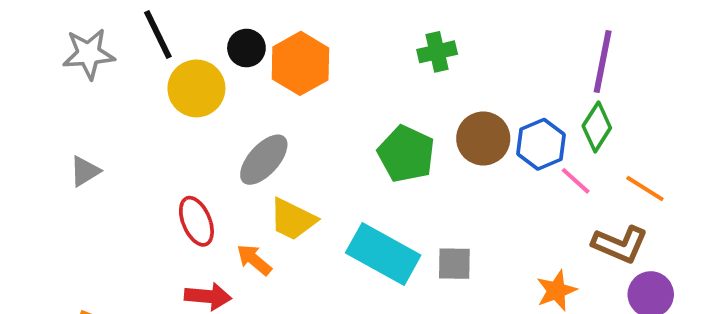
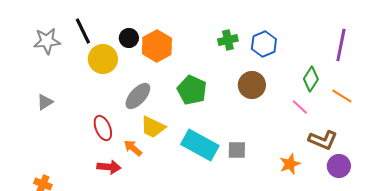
purple line: (603, 61) -> (341, 45), moved
blue hexagon: (541, 144) -> (264, 44), moved
green pentagon: (406, 154) -> (192, 90), moved
orange line: (645, 189) -> (342, 96), moved

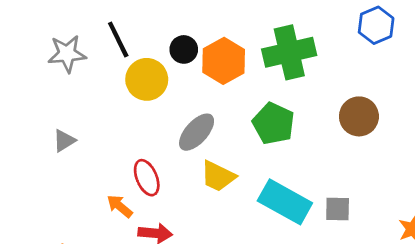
green cross: (228, 40) -> (289, 52), moved, size x1.8
blue hexagon: (264, 44) -> (376, 25), moved
orange arrow: (133, 148) -> (120, 206), moved

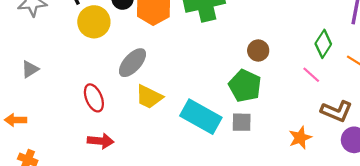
brown circle: (359, 116) -> (258, 51), size x0.7
green pentagon: (273, 124) -> (245, 86), moved
orange arrow: (120, 206) -> (16, 120), moved, turned -40

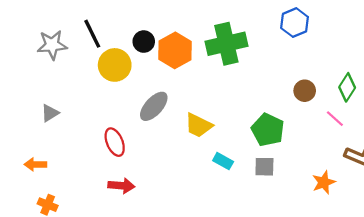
brown circle: (258, 51) -> (305, 91), moved
yellow trapezoid: (149, 97) -> (198, 125), moved
cyan rectangle: (201, 117) -> (223, 161), size x0.5

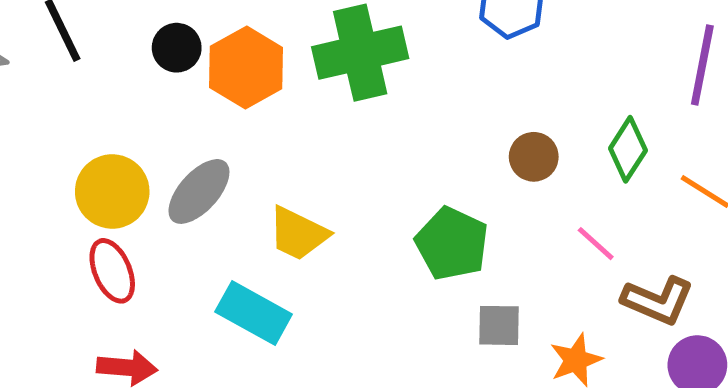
yellow circle: (115, 65) -> (112, 191), moved
pink line: (335, 119) -> (596, 244), moved
cyan rectangle: (223, 161) -> (254, 313), moved, size x1.6
gray square: (264, 167) -> (499, 325), moved

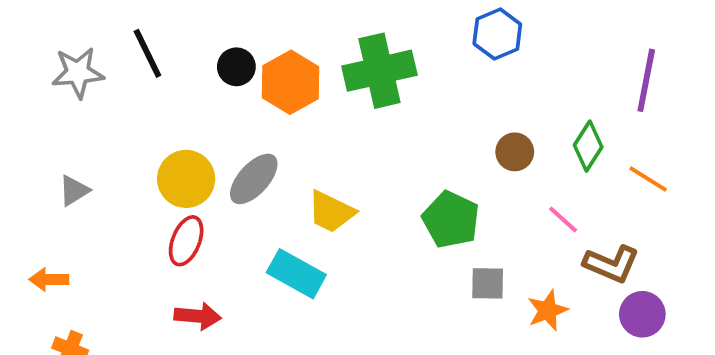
red ellipse: (112, 271) -> (186, 241), turned 45

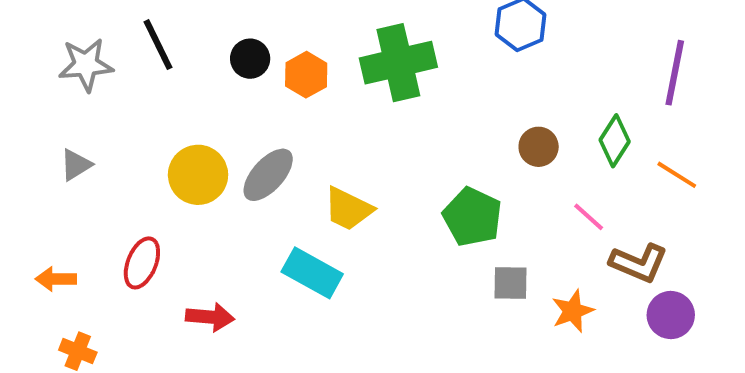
orange hexagon: (290, 82) -> (306, 75), size x0.7
gray triangle: (74, 191) -> (76, 165), moved
red ellipse: (186, 241) -> (142, 263), moved

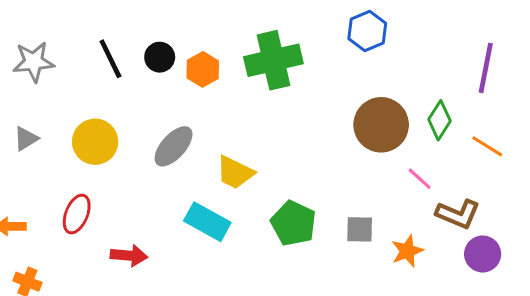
black line: (158, 45) -> (110, 59), moved
brown circle: (539, 147) -> (381, 125), size x1.8
yellow circle: (198, 175) -> (95, 142), moved
green pentagon: (472, 217) -> (293, 223), moved

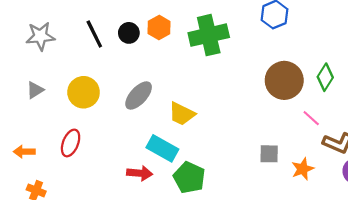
orange hexagon: (203, 69) -> (159, 28), moved
green pentagon: (293, 223) -> (189, 178), moved
red arrow: (129, 256) -> (140, 173), moved

